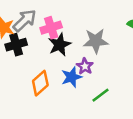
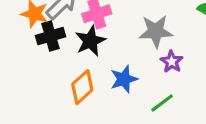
black star: (60, 45) -> (90, 41), moved
purple star: (85, 66) -> (172, 62), moved

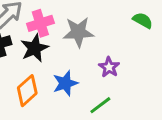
gray star: (156, 31) -> (78, 32), moved

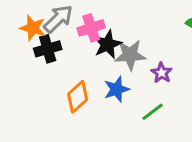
gray star: (78, 32) -> (130, 55), moved
black star: (35, 48) -> (108, 44), moved

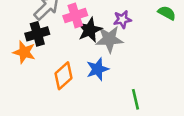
orange star: (33, 28) -> (24, 52), moved
purple star: (162, 73) -> (122, 19), moved, turned 30
green line: (153, 112) -> (135, 99), moved, turned -66

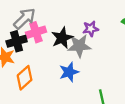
pink cross: (75, 16) -> (36, 32), moved
orange diamond: (63, 76) -> (25, 78), moved

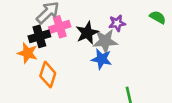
blue star: (69, 72) -> (102, 59), moved, turned 30
orange diamond: (25, 78) -> (48, 75), turned -30

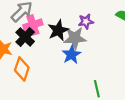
black cross: (39, 36) -> (25, 37), moved, turned -30
blue star: (102, 59) -> (71, 55), turned 30

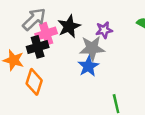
black star: (58, 30) -> (69, 26), moved
black cross: (25, 37) -> (38, 47), turned 30

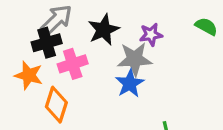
pink cross: (46, 34) -> (73, 64), moved
black cross: (38, 47) -> (47, 43), moved

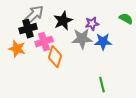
blue star: (130, 83) -> (103, 42), moved, turned 30
orange diamond: (56, 105) -> (55, 57), moved

